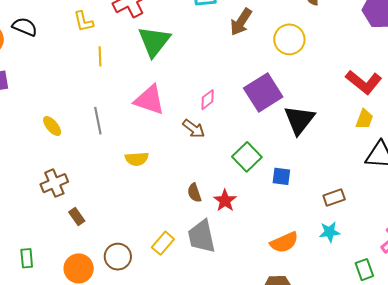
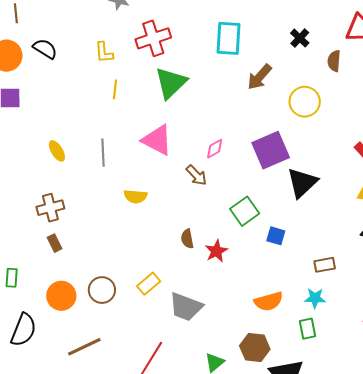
brown rectangle: (77, 216) -> (55, 243), moved
gray trapezoid: (202, 236) -> (186, 307), moved, turned -66
green rectangle: (364, 270) -> (307, 329), moved

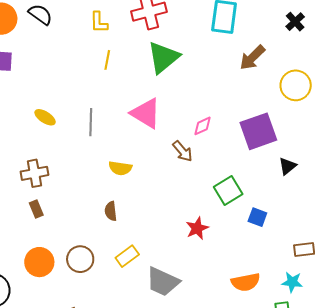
yellow ellipse: (57, 151) -> (45, 117), turned -30
black triangle: (302, 183) -> (287, 166), size x0.6
brown semicircle: (187, 239) -> (111, 211), moved

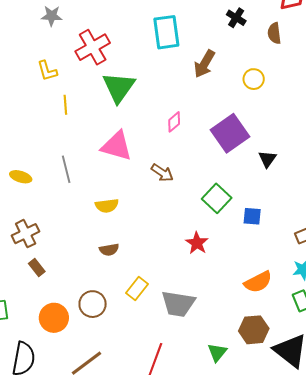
yellow circle: (296, 85) -> (254, 79), size x0.7
pink diamond: (203, 126) -> (174, 122), moved
brown semicircle: (111, 211) -> (109, 250), turned -78

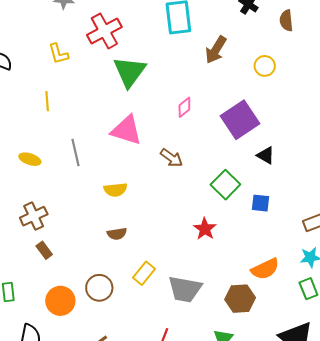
yellow line: (65, 105) -> (47, 101), moved
black triangle: (267, 159) -> (266, 155), moved, turned -36
brown hexagon: (254, 330) -> (240, 299), moved

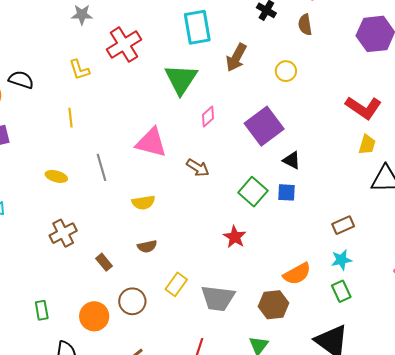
green triangle: (130, 72) -> (181, 79), moved
blue square: (261, 203) -> (287, 192), moved
brown rectangle: (44, 250) -> (104, 262), moved

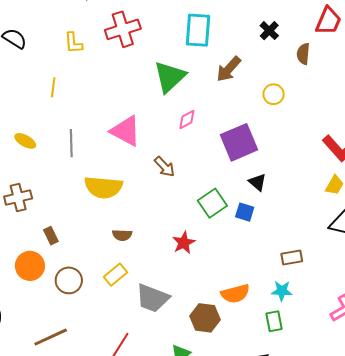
yellow semicircle: (143, 202) -> (103, 187), size x1.6
brown semicircle: (147, 246) -> (122, 235), moved
orange circle: (94, 316) -> (30, 266), moved

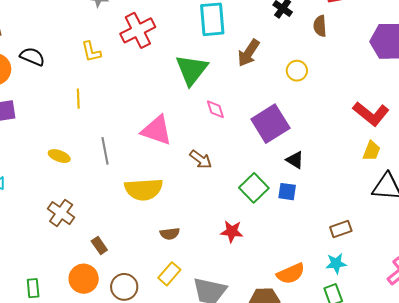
pink diamond: (187, 119) -> (215, 109), turned -70
brown cross: (18, 198) -> (61, 213), turned -32
red star: (184, 243) -> (232, 231), turned -30

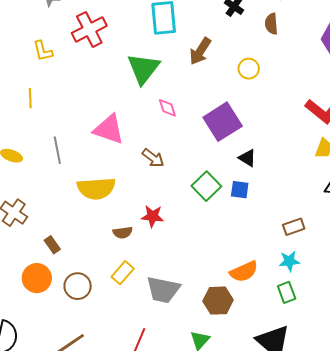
red star: (232, 231) -> (152, 216), moved

